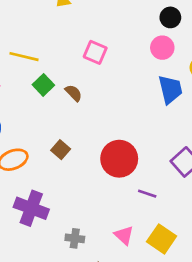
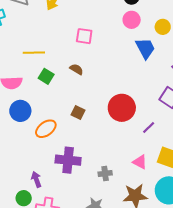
green square: (43, 85) -> (46, 76), moved
purple line: (147, 194) -> (149, 128), turned -48

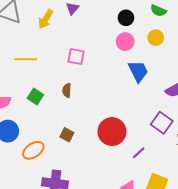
yellow circle: (163, 27) -> (156, 38), moved
yellow line: (34, 53) -> (26, 59), moved
brown semicircle: (76, 69) -> (67, 90), turned -120

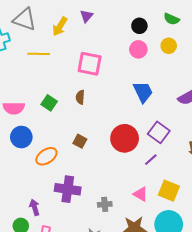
pink square: (76, 57) -> (90, 64), size x1.4
yellow line: (26, 59) -> (39, 54), moved
blue trapezoid: (138, 71) -> (143, 92), moved
purple square: (162, 123) -> (159, 132), moved

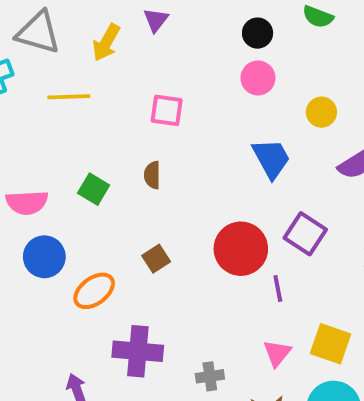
yellow circle: (169, 46) -> (321, 112), moved
pink square: (90, 64) -> (167, 110), size x0.7
brown square: (80, 141) -> (156, 259), turned 32
purple line: (151, 160) -> (278, 289), moved, turned -56
pink triangle: (141, 194) -> (277, 353), turned 42

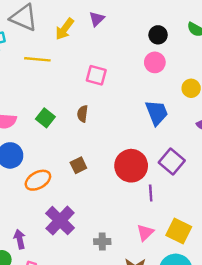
purple cross: (138, 351) -> (60, 221), turned 32

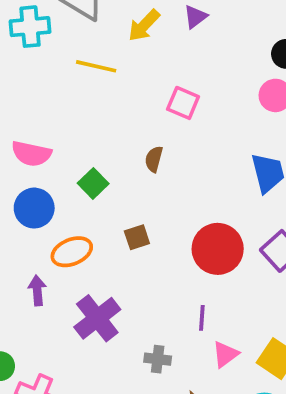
green square: (45, 118) -> (93, 183), moved
purple line: (151, 193) -> (202, 318), moved
purple arrow: (20, 239) -> (37, 290), moved

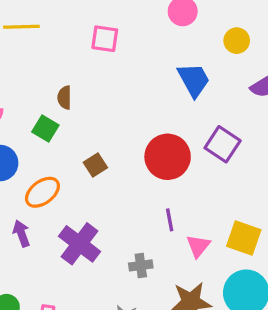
brown semicircle: (154, 159) -> (64, 98), moved

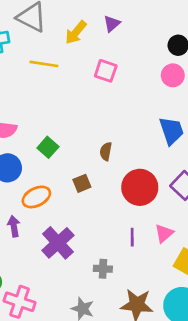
pink square: (105, 39) -> (106, 71), moved
brown semicircle: (64, 98) -> (106, 151), moved
pink triangle: (198, 246) -> (164, 233), moved

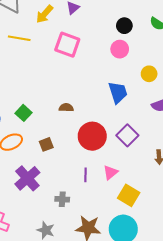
pink square: (106, 71) -> (67, 45), size x1.4
green square: (48, 147) -> (24, 113), moved
brown semicircle: (106, 151) -> (66, 108), turned 80
brown square: (82, 183) -> (46, 144), moved

